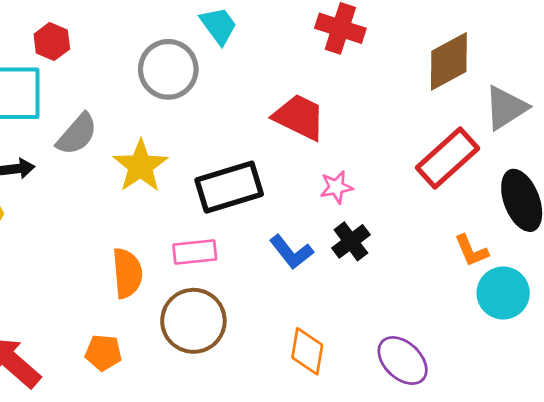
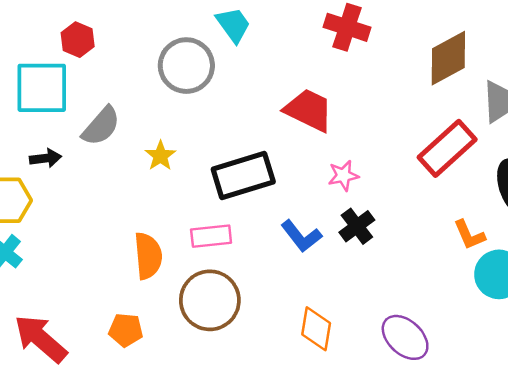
yellow star: (140, 166) -> (160, 156), size x0.6

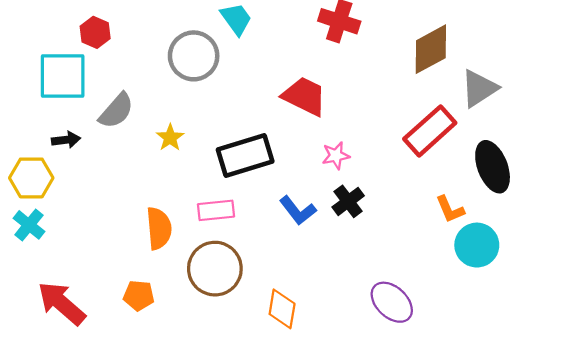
orange diamond: (316, 329) -> (282, 309), moved

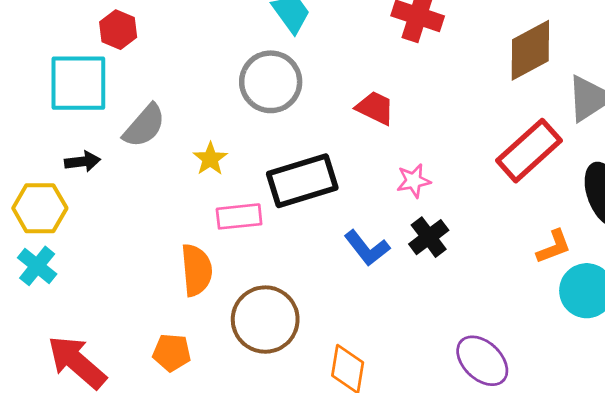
gray circle: (194, 56) -> (271, 82), moved
red trapezoid: (304, 96) -> (375, 108), size x0.7
orange L-shape: (450, 209) -> (554, 247), turned -88
pink rectangle: (216, 210) -> (239, 216), moved

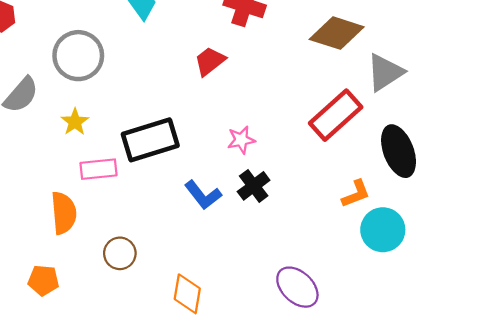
brown diamond: (530, 50) -> (337, 33), turned 46
gray circle: (271, 82) -> (78, 56), moved
red trapezoid: (375, 108) -> (210, 61), moved, turned -64
brown circle: (265, 320) -> (120, 253), size x0.6

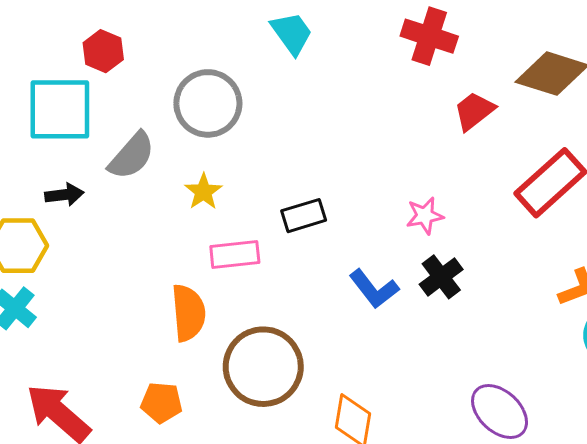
red trapezoid: (210, 61) -> (474, 111), moved
black rectangle: (150, 140) -> (304, 216), size x0.6
brown circle: (120, 253) -> (263, 367), size x1.8

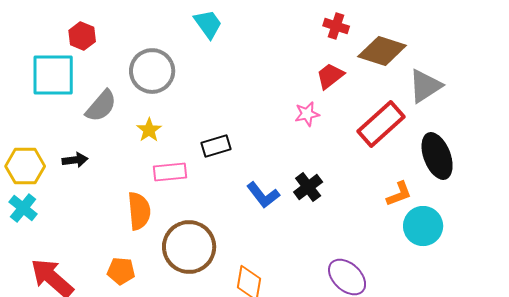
red cross: (429, 36) -> (336, 26), moved, size x0.7
black arrow: (64, 195) -> (75, 160), moved
pink star: (425, 216) -> (307, 114), moved

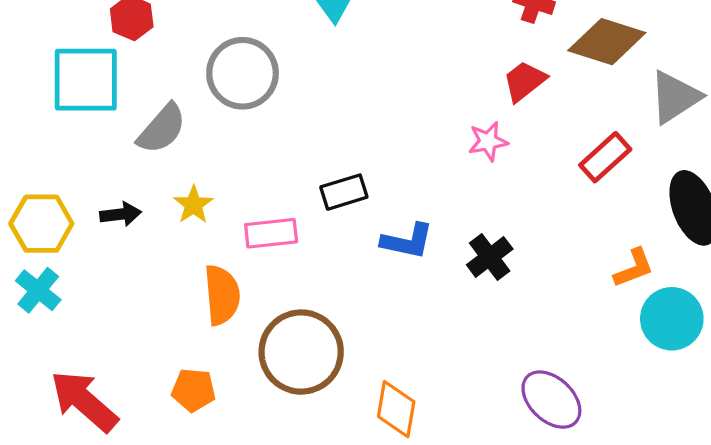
red rectangle: (381, 124) -> (605, 157), size x0.7
yellow star: (149, 130) -> (193, 205), moved
blue L-shape: (263, 195) -> (407, 241), moved, turned -40

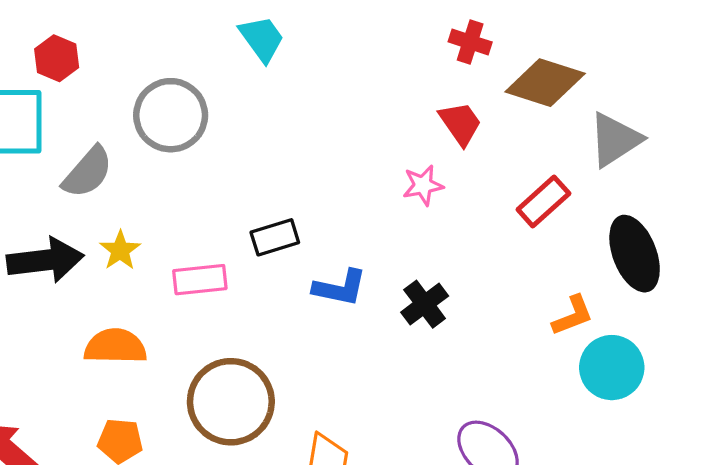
red trapezoid: (524, 81) -> (460, 123), turned 93
black arrow: (121, 214) -> (45, 260), size x1.8
orange semicircle: (222, 295) -> (115, 346), moved, turned -84

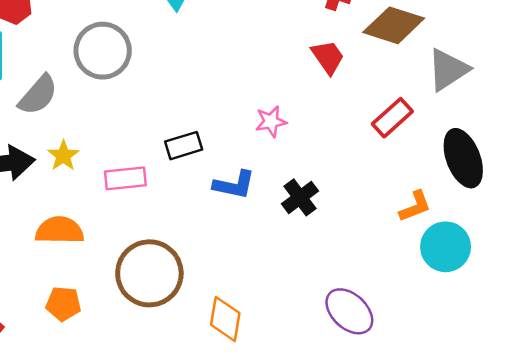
pink star: (423, 185) -> (271, 122), moved

